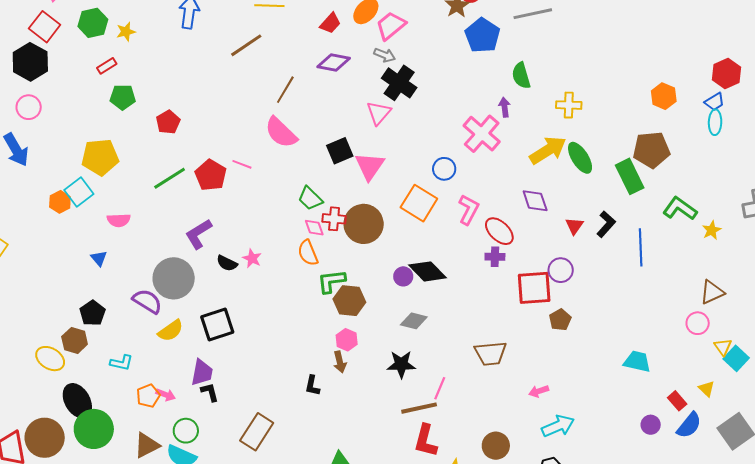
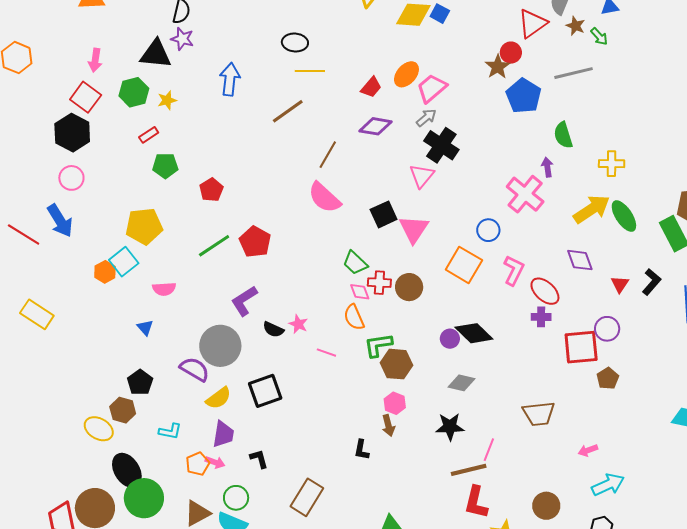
gray arrow: (385, 55) -> (426, 118), turned -60
pink line: (242, 164) -> (326, 353), moved
brown circle: (364, 224) -> (409, 287), size x0.7
purple trapezoid: (202, 373) -> (223, 434), moved

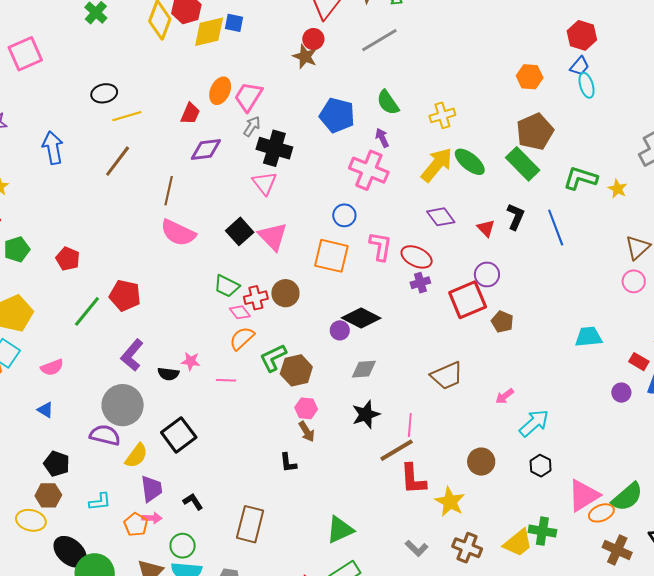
blue pentagon: (524, 96) -> (337, 115), moved
orange semicircle: (354, 317) -> (242, 338), turned 88

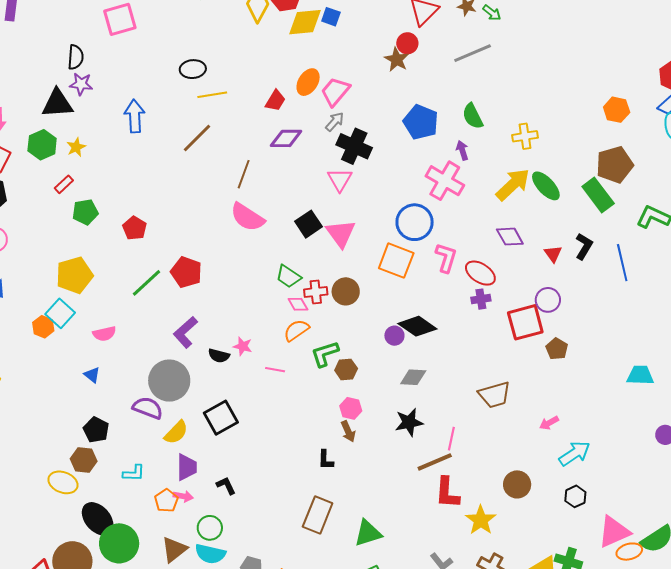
blue circle: (344, 215) -> (415, 222), size x1.6
brown hexagon: (296, 370) -> (346, 369), size x0.7
brown rectangle: (250, 524) -> (318, 515), moved

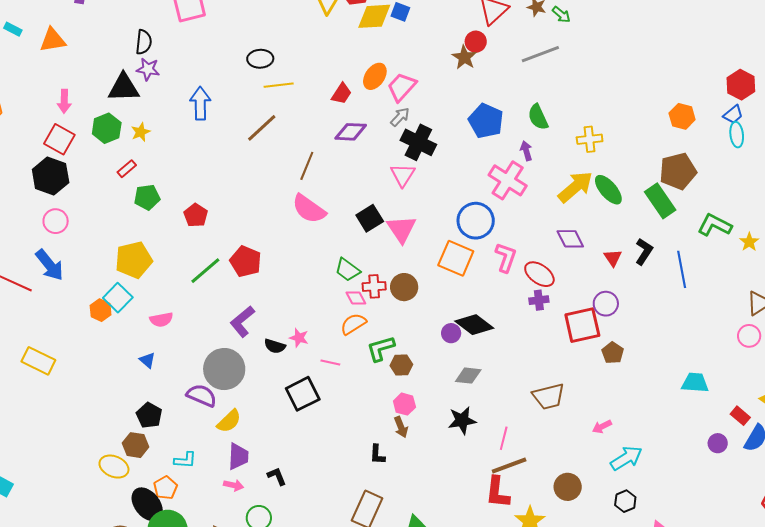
black square: (221, 418) -> (303, 394), moved
brown line: (435, 462) -> (509, 465), moved
orange pentagon: (166, 501) -> (166, 488), moved

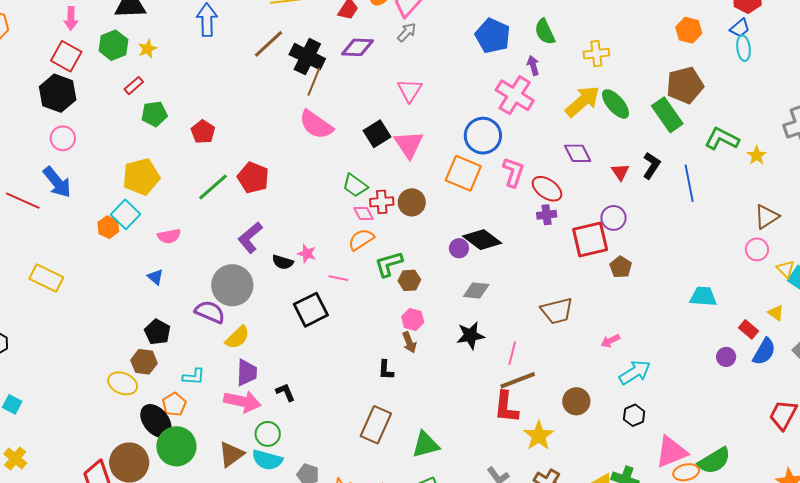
black cross: (418, 142) -> (307, 57), moved
pink arrow: (234, 485) -> (242, 401), size x1.8

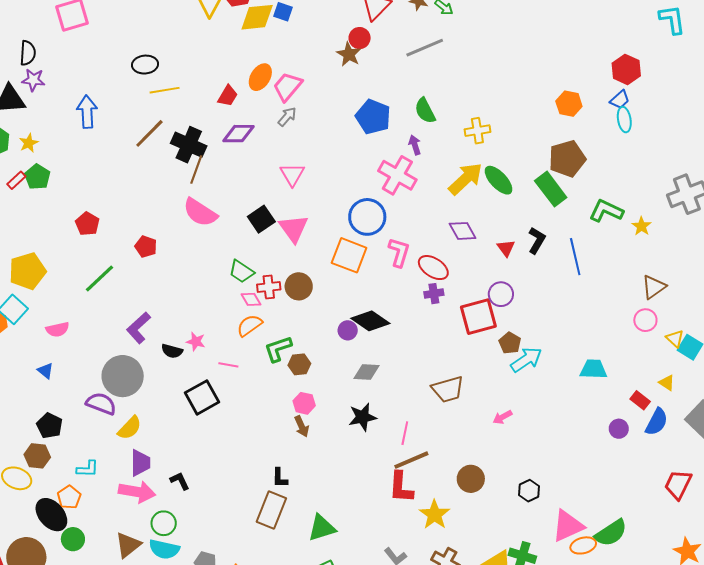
green pentagon: (154, 114) -> (37, 177), moved, turned -30
red pentagon: (253, 178) -> (146, 247), moved, size x0.7
black L-shape: (386, 370) -> (280, 478), moved
cyan arrow: (635, 372) -> (526, 360), moved
green circle: (176, 446) -> (73, 539), size x0.6

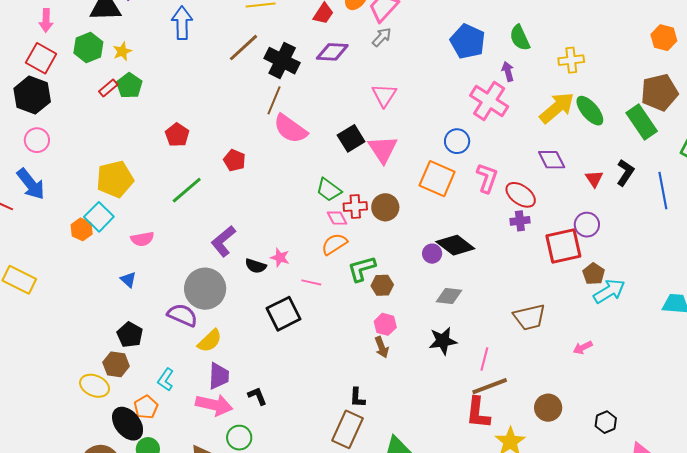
brown line: (196, 169) -> (274, 100), moved
blue circle: (367, 217) -> (457, 141), size x0.7
cyan L-shape: (87, 469) -> (166, 380), turned 120

